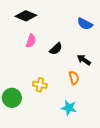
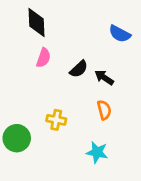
black diamond: (26, 16) -> (36, 22), turned 65
black arrow: (84, 60) -> (104, 78), moved

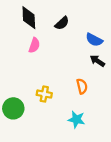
blue semicircle: (120, 34) -> (94, 40), moved
black semicircle: (79, 69) -> (62, 23), moved
black arrow: (104, 78) -> (97, 61), moved

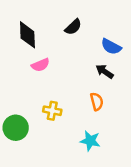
black diamond: (29, 18) -> (27, 35), moved
pink semicircle: (34, 45) -> (40, 65), moved, turned 48
black arrow: (97, 61) -> (105, 71), moved

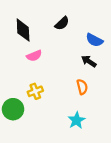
yellow cross: (52, 111) -> (35, 91), moved, turned -32
cyan star: (90, 141) -> (77, 120), turned 30

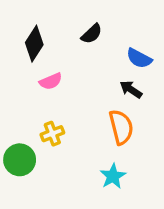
black diamond: (23, 30) -> (34, 44), turned 35
orange semicircle: (82, 87) -> (121, 127), size x1.5

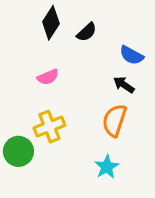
black diamond: (34, 44) -> (51, 23), moved
orange semicircle: (121, 127) -> (114, 120), turned -148
yellow cross: (52, 134) -> (49, 127), size x1.4

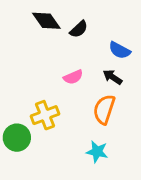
black diamond: (51, 23) -> (46, 21), turned -68
pink semicircle: (48, 77) -> (73, 77), moved
cyan star: (107, 167) -> (97, 152), turned -30

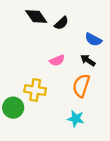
yellow cross: (45, 115) -> (35, 90), turned 30

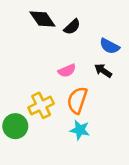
orange semicircle: (81, 86) -> (77, 100), moved
yellow cross: (35, 90) -> (41, 105), turned -35
cyan star: (76, 119) -> (80, 130), moved

